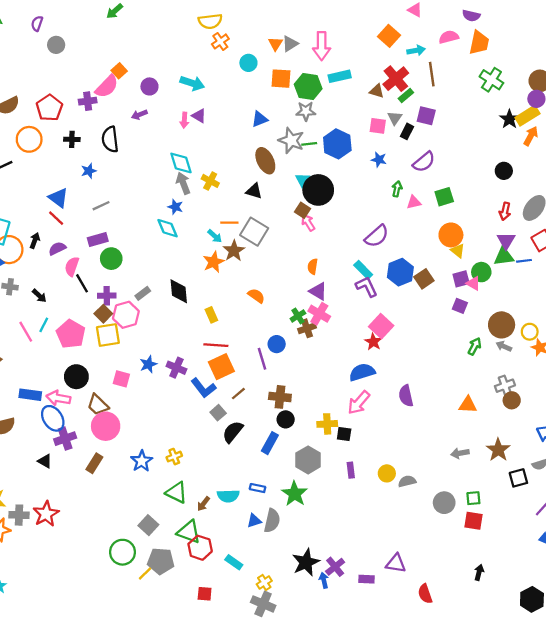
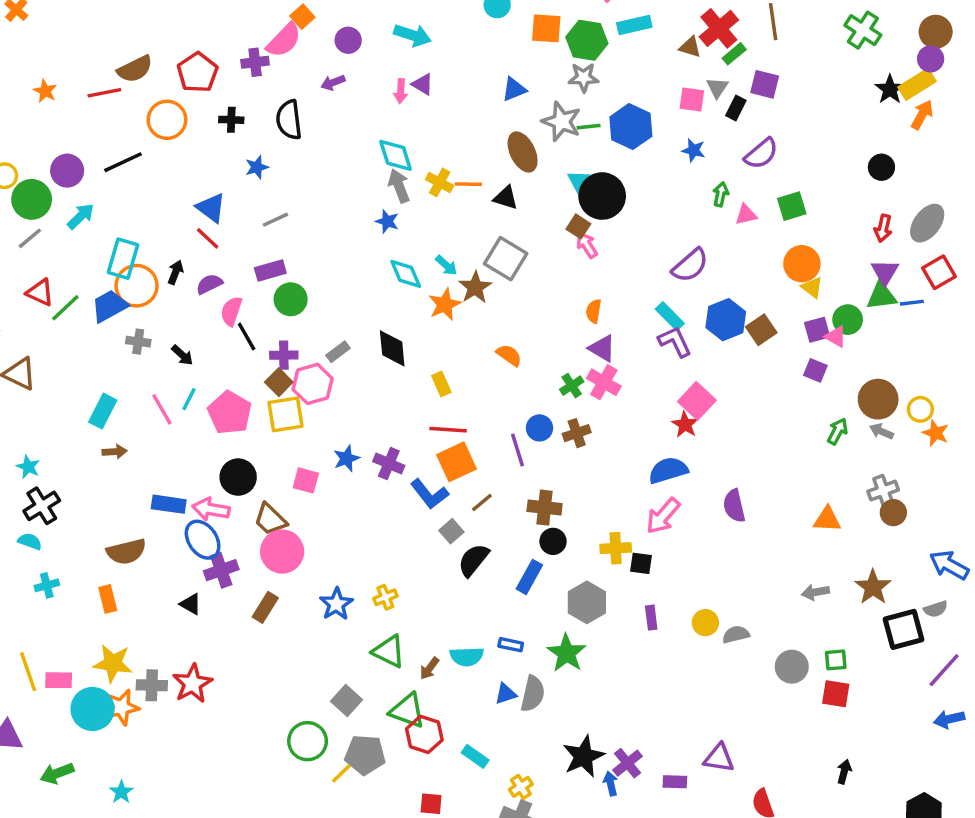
orange line: (229, 223) -> (468, 184), moved
cyan diamond: (167, 228) -> (406, 274), moved
brown cross: (307, 328) -> (577, 433), moved
black square: (518, 478) -> (903, 629), size x1.4

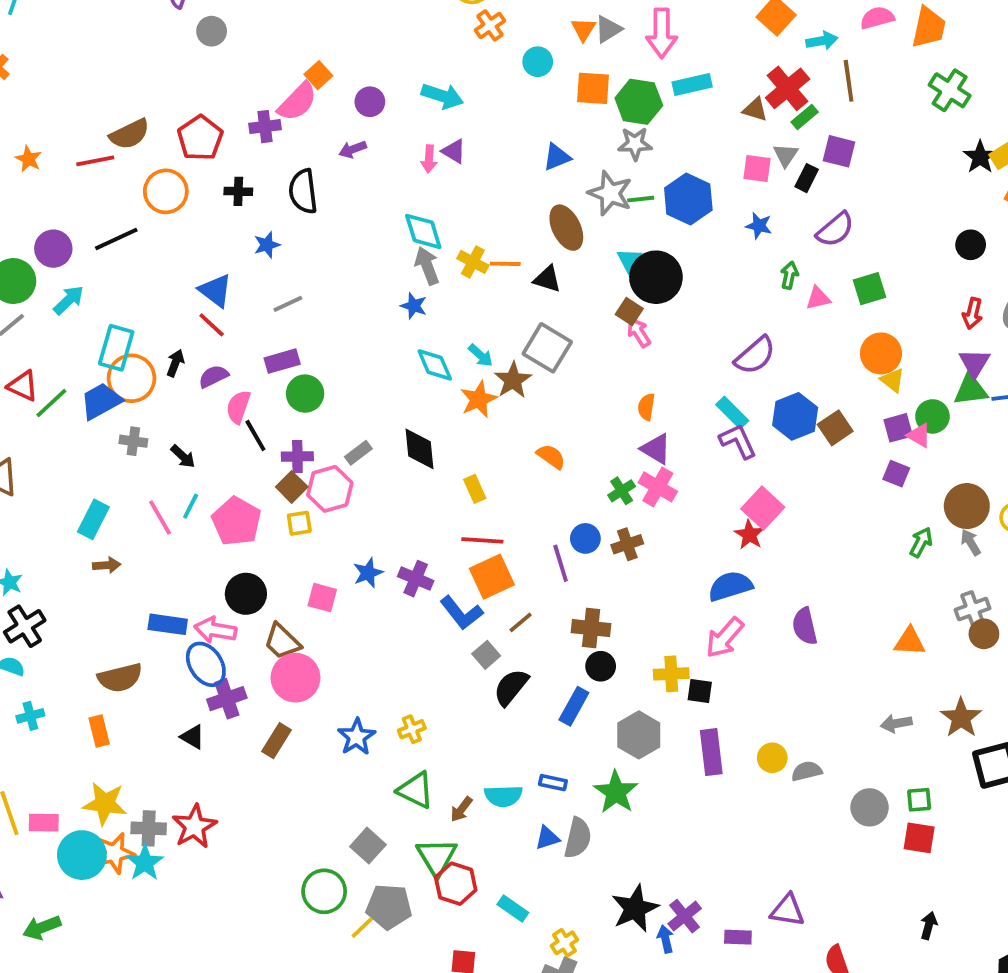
yellow square: (286, 414) -> (299, 523), size x0.6
gray arrow: (881, 431) -> (971, 542), turned 35
purple rectangle: (651, 618) -> (711, 752), size x1.6
green triangle: (407, 711) -> (437, 857), turned 39
cyan star: (121, 792) -> (145, 863), moved, size x1.4

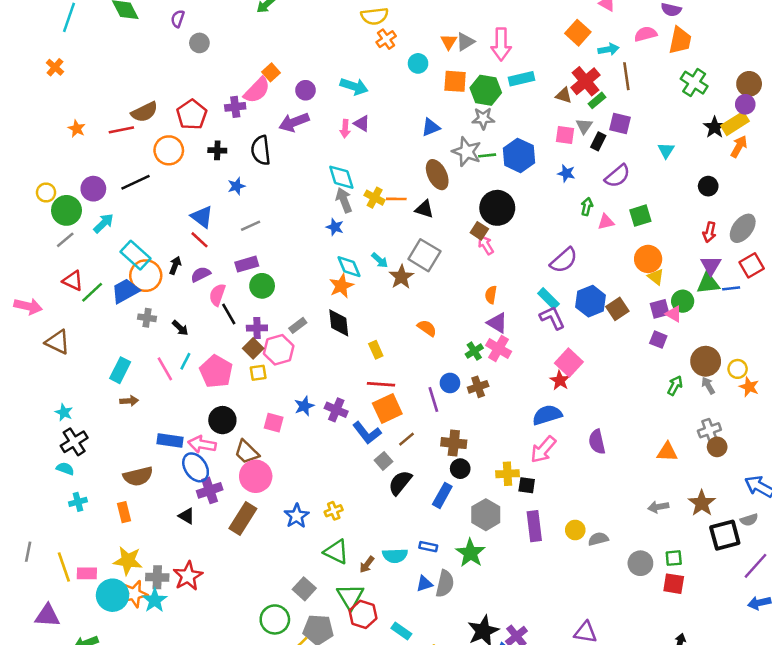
purple arrow: (353, 149) -> (294, 122), size x1.6
cyan triangle: (629, 260) -> (666, 150), moved
cyan rectangle: (116, 348) -> (136, 255), turned -64
orange star: (479, 399) -> (341, 286), moved
brown rectangle: (276, 741) -> (243, 518), size x1.4

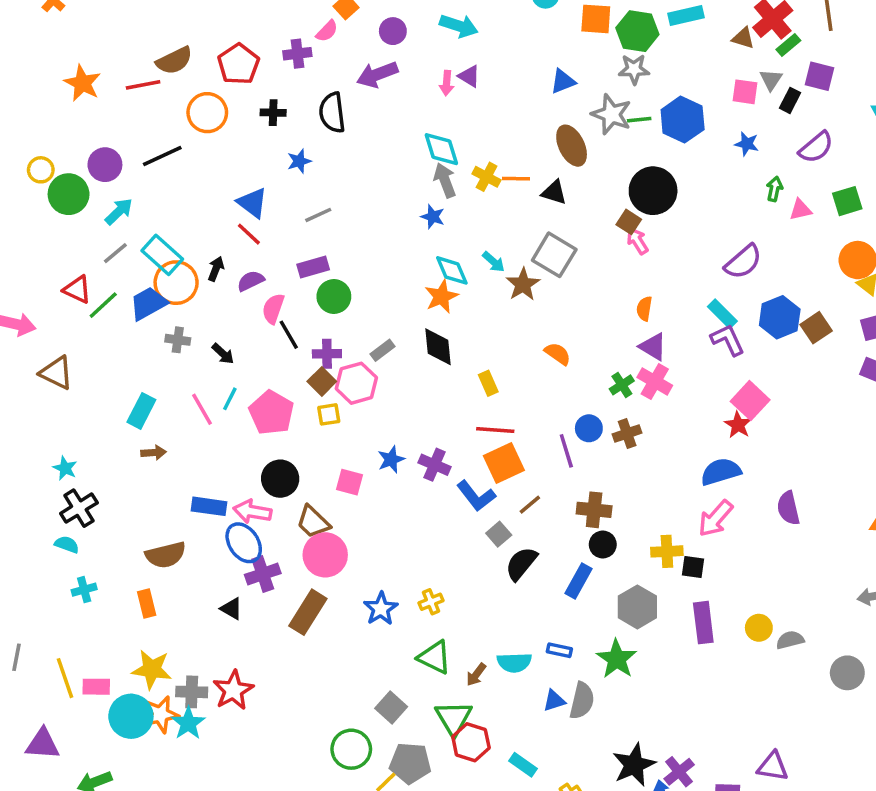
pink semicircle: (257, 90) -> (327, 31), size x0.6
orange star: (77, 129) -> (82, 83), size x1.5
gray line: (65, 240) -> (115, 253), moved

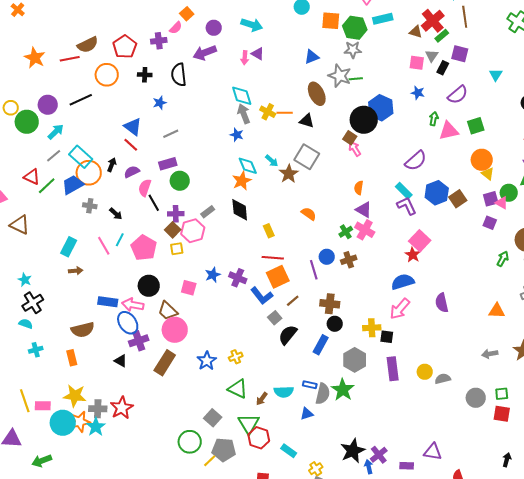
blue hexagon: (683, 120) -> (381, 108), moved
pink triangle: (800, 210) -> (449, 131), size x1.5
gray semicircle: (582, 701) -> (323, 394), moved

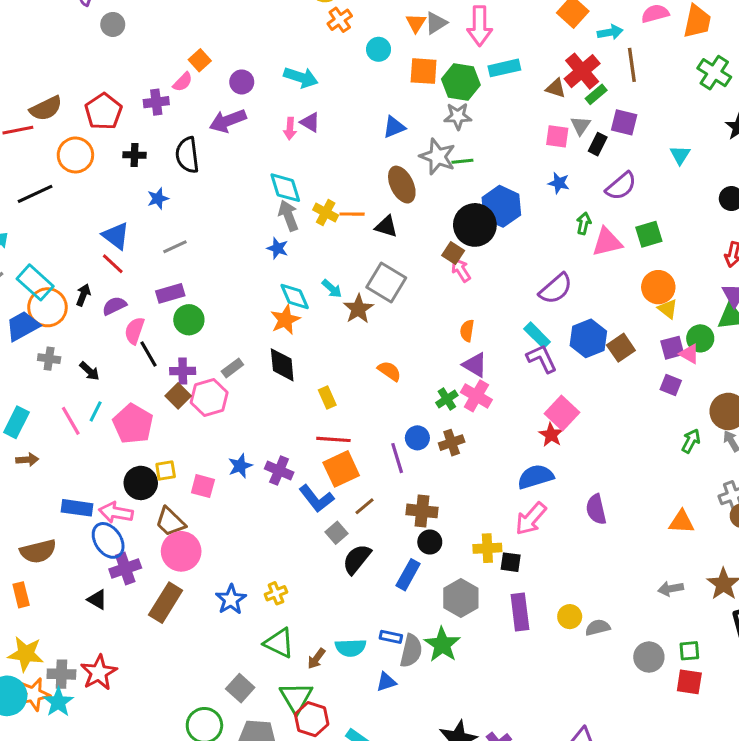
yellow square: (177, 249) -> (166, 471), moved

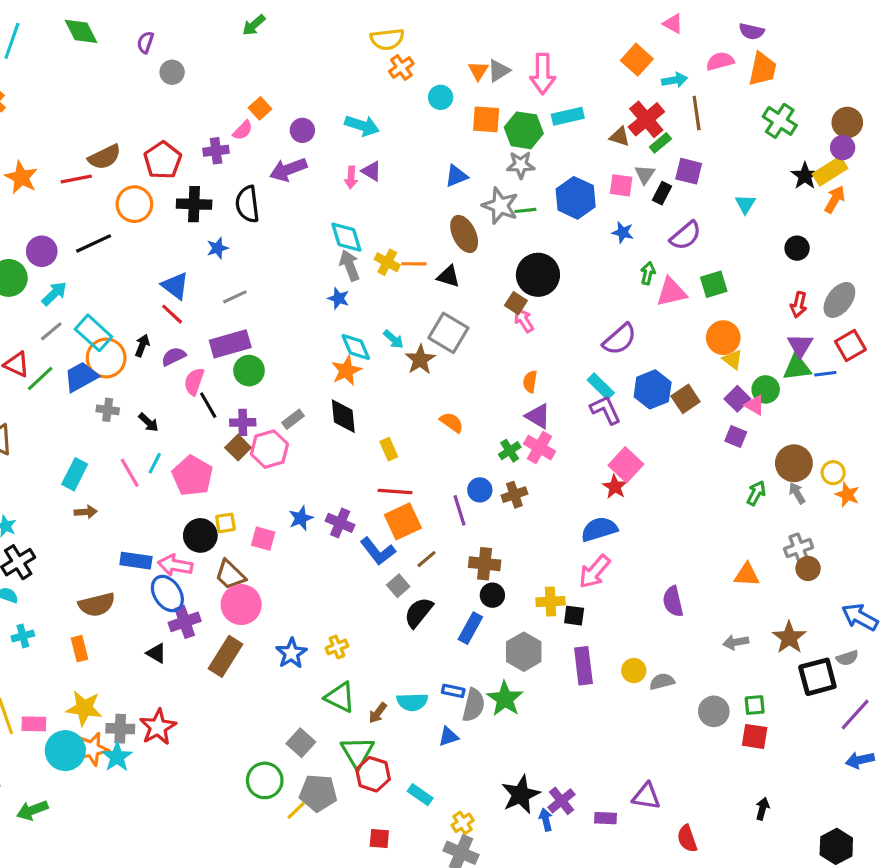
black cross: (135, 155) -> (194, 204), size x1.5
blue hexagon: (501, 206) -> (576, 198), moved
purple rectangle: (170, 293) -> (230, 344), size x1.4
purple square: (672, 348) -> (737, 399), turned -30
purple semicircle: (596, 509) -> (673, 601), moved

